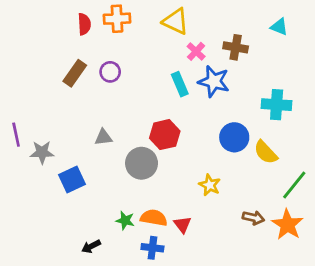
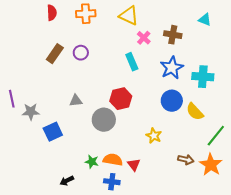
red semicircle: (84, 24) -> (52, 13), moved
blue star: (214, 81) -> (172, 68), moved, turned 30

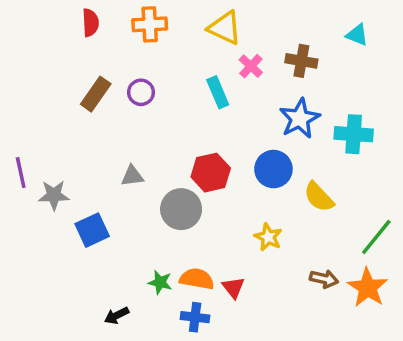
cyan rectangle: (132, 62) -> (218, 92), moved
blue circle: (172, 101) -> (273, 169), moved
yellow semicircle: (195, 112) -> (319, 197), moved

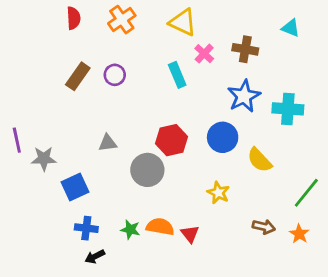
orange cross: (150, 24) -> (122, 20), turned -32
orange star: (368, 288) -> (299, 234), size x0.6
blue cross: (195, 317) -> (86, 228), moved

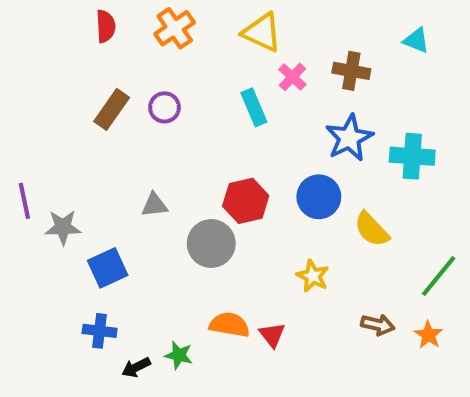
blue cross: (86, 228) -> (100, 331), moved
green star: (130, 230) -> (179, 355), moved

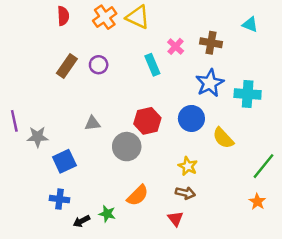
yellow triangle: (262, 32) -> (138, 17), moved
orange semicircle: (229, 325) -> (138, 195), turned 125
brown arrow: (378, 325) -> (185, 193), moved
red triangle: (272, 335) -> (176, 219), moved

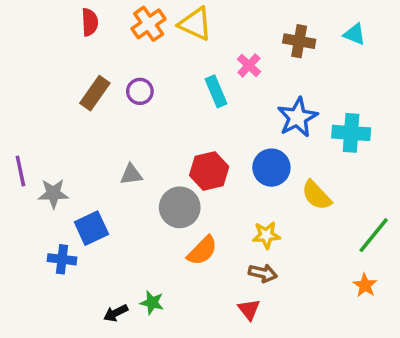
brown cross: (211, 43) -> (299, 41), moved
yellow star: (188, 166) -> (266, 235), turned -30
orange semicircle: (138, 195) -> (202, 251), moved
blue cross: (60, 199) -> (62, 259), moved

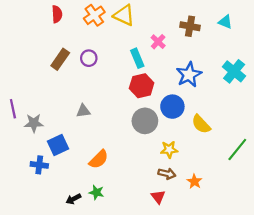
cyan cross: (351, 133) -> (234, 71), moved, turned 35
red hexagon: (209, 171) -> (142, 86), moved
gray circle: (180, 207) -> (145, 121), moved
orange semicircle: (202, 251) -> (99, 159), moved
orange star: (365, 285) -> (194, 181), moved

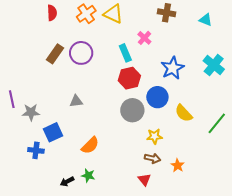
brown cross: (190, 26) -> (167, 13), moved
purple circle: (89, 58) -> (81, 53), size x1.5
green line: (237, 149) -> (217, 123), moved

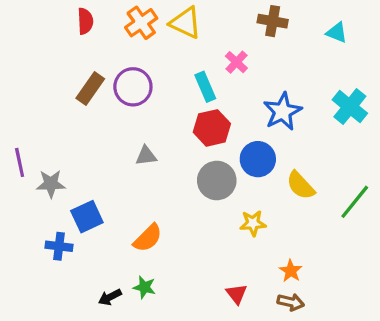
gray triangle: (76, 101) -> (146, 156), moved
brown arrow: (152, 158) -> (291, 302), moved

